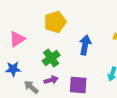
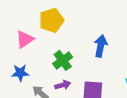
yellow pentagon: (55, 22) -> (52, 20), moved

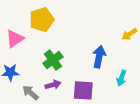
blue arrow: (101, 46) -> (99, 57), moved

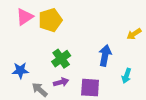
pink triangle: (15, 39) -> (25, 17), moved

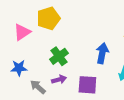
pink triangle: (25, 17) -> (22, 32), moved

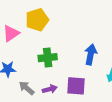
green cross: (59, 56) -> (48, 58), turned 30
purple arrow: (59, 80) -> (50, 89), moved

